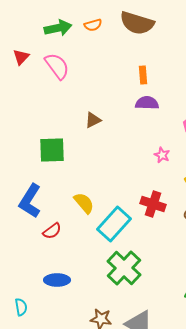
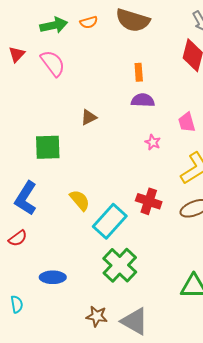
pink star: (162, 155) -> (153, 142), moved
red semicircle: (52, 231) -> (18, 238), moved

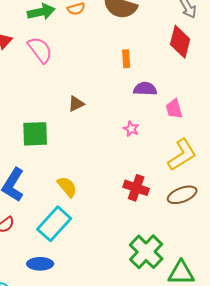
purple semicircle: (143, 100) -> (145, 89), moved
pink star: (153, 142) -> (131, 129), moved
cyan rectangle: (110, 221) -> (54, 224), moved
green cross: (120, 265) -> (146, 252), moved

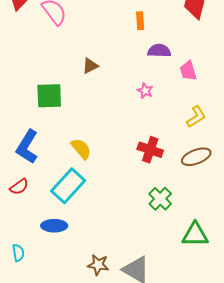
yellow L-shape: (182, 155) -> (196, 117), size x0.7
green cross: (146, 252) -> (160, 199), moved, size x0.7

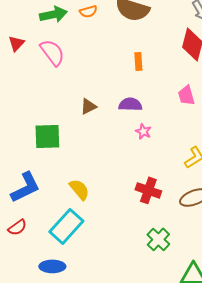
purple semicircle: (159, 51) -> (130, 104), moved
pink trapezoid: (188, 71) -> (186, 95), moved
blue L-shape: (27, 147) -> (25, 187), turned -148

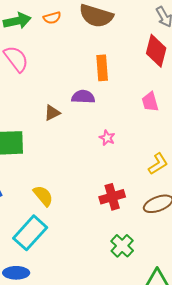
orange rectangle: (138, 61) -> (102, 68), size x1.4
purple semicircle: (130, 104) -> (83, 97), moved
red cross: (148, 190) -> (112, 197), turned -35

